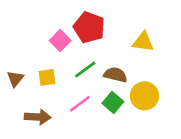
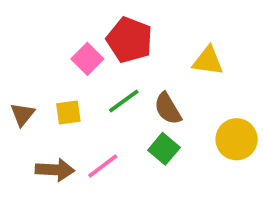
brown semicircle: (115, 75) -> (168, 109), turned -135
yellow circle: (144, 96) -> (237, 139), moved
pink line: (80, 104) -> (103, 166), moved

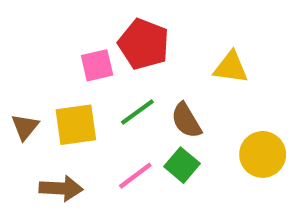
pink square: (87, 59) -> (97, 65), turned 32
yellow square: (68, 112) -> (76, 125), size x1.5
pink line: (103, 166) -> (135, 176), moved

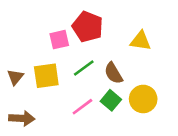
yellow circle: (263, 154) -> (143, 99), moved
brown arrow: (61, 188) -> (22, 118), moved

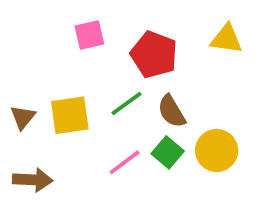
red pentagon: (88, 27) -> (154, 55), moved
pink square: (59, 40) -> (89, 35), moved
yellow triangle: (141, 41) -> (226, 39), moved

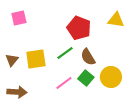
pink square: (89, 35) -> (19, 18), moved

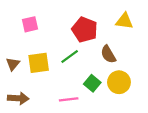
pink square: (19, 18) -> (30, 24), moved
brown semicircle: (88, 57) -> (108, 54), moved
pink line: (64, 83) -> (69, 99), moved, turned 30

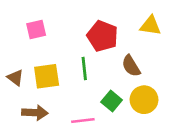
green line: (70, 56) -> (84, 68), turned -60
brown triangle: (13, 64) -> (15, 78), turned -32
brown arrow: (18, 98) -> (35, 113), moved

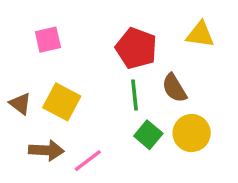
green line: (84, 68) -> (134, 95), moved
yellow square: (47, 76) -> (62, 102), turned 36
pink line: (83, 120) -> (88, 161), moved, turned -30

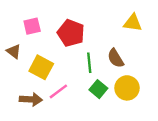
red pentagon: (136, 48) -> (71, 33), moved
brown triangle: (20, 104) -> (14, 51), moved
pink line: (88, 161) -> (58, 91), moved

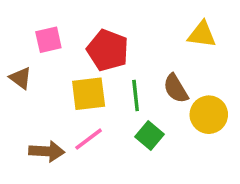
yellow square: (41, 67) -> (89, 94), moved, turned -35
yellow circle: (127, 88) -> (209, 115), moved

